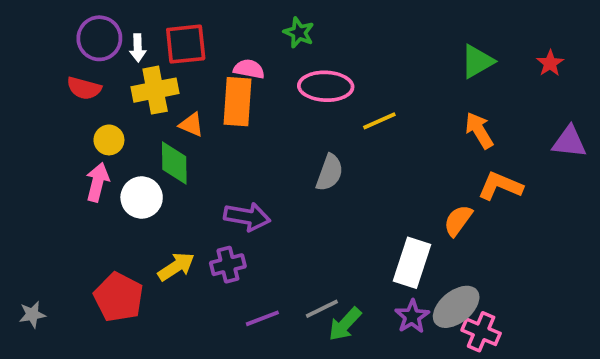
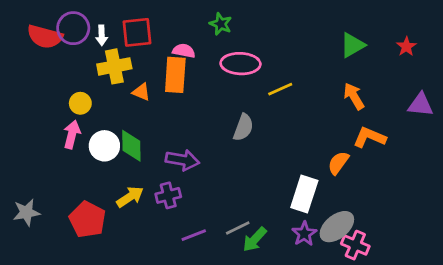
red semicircle: (84, 88) -> (45, 37), moved, size x1.4
green diamond: (174, 163) -> (131, 146), moved
gray star: (32, 315) -> (26, 212), moved, size x1.4

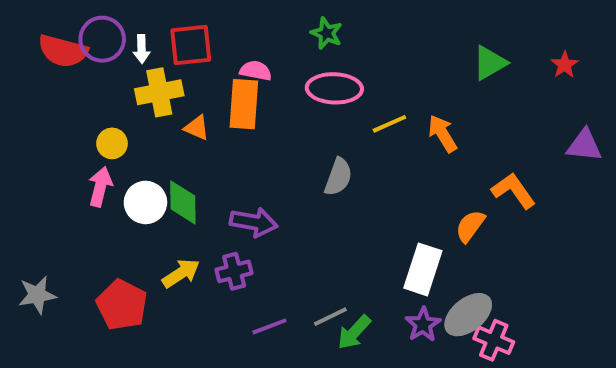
green star: (221, 24) -> (326, 33), moved
orange arrow: (354, 96) -> (443, 134), moved
orange L-shape: (369, 137) -> (513, 191), turned 32

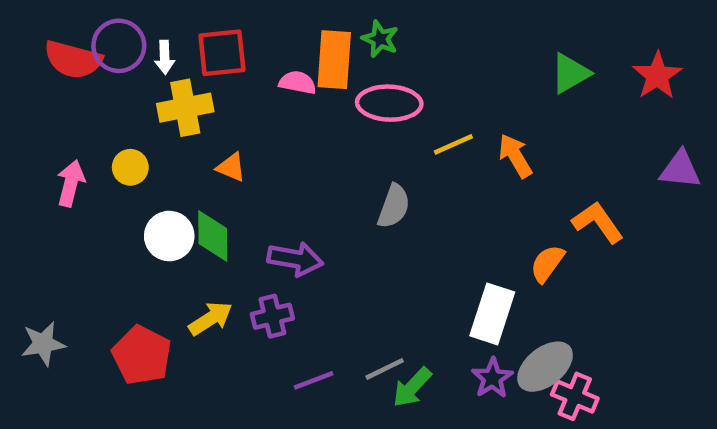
red star: (565, 65) -> (657, 76), size x1.5
orange rectangle: (244, 104) -> (334, 60), moved
orange triangle: (197, 128) -> (231, 167), moved
pink arrow: (100, 187) -> (71, 183), moved

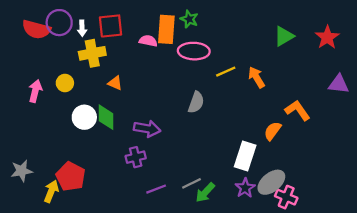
yellow arrow: (210, 319) -> (51, 191), moved, turned -35

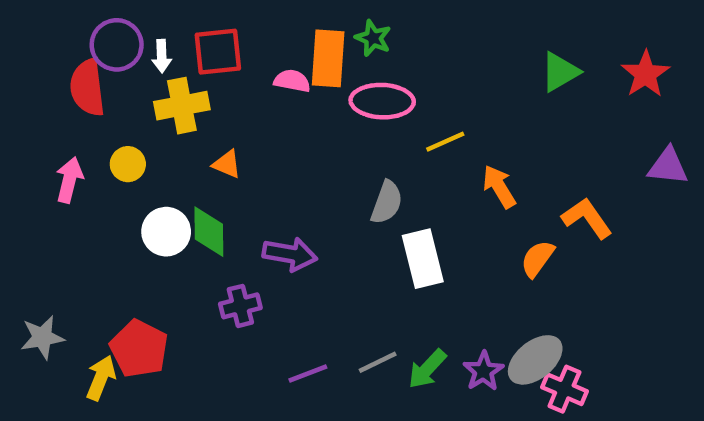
red semicircle: (36, 29) -> (87, 88), moved, turned 68
orange arrow: (257, 77) -> (499, 187), moved
white rectangle: (245, 156) -> (423, 259), moved, turned -32
purple cross: (136, 157) -> (240, 306), moved
green arrow: (205, 192) -> (427, 369), moved

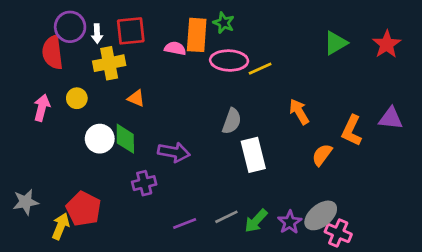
yellow line: (445, 142) -> (260, 69), moved
purple triangle: (668, 166) -> (391, 118), moved
orange L-shape: (587, 218) -> (352, 131), turned -120

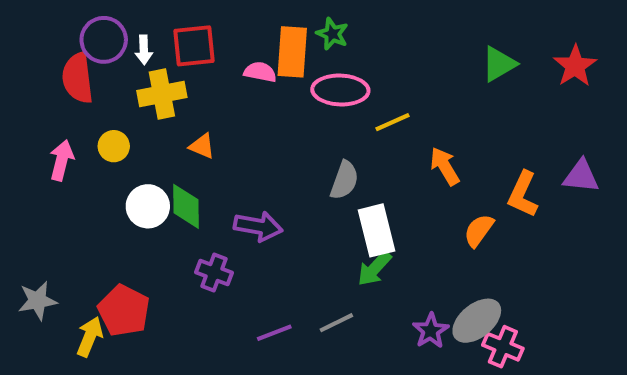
yellow line: (260, 69) -> (393, 122), moved
purple cross: (144, 183) -> (214, 273), turned 35
green arrow: (256, 221) -> (374, 269), moved

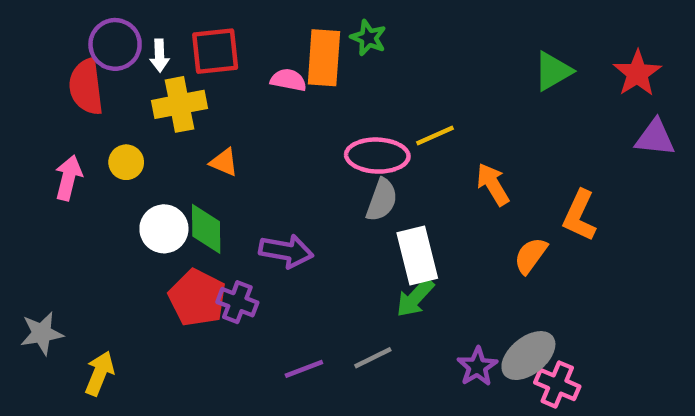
pink ellipse: (340, 90) -> (377, 156), moved
purple triangle: (581, 176) -> (655, 138), moved
red pentagon: (124, 311) -> (197, 298), moved

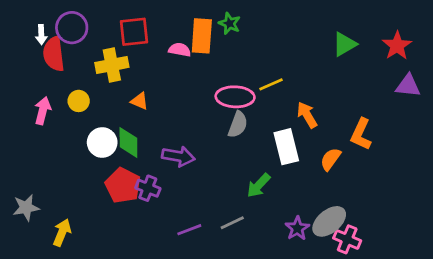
white arrow: (160, 56) -> (41, 35), moved
white rectangle: (417, 256) -> (286, 147), moved

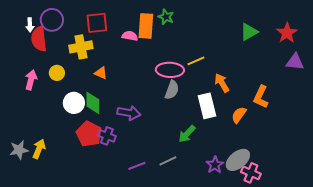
yellow arrow: (62, 232) -> (39, 149), moved

